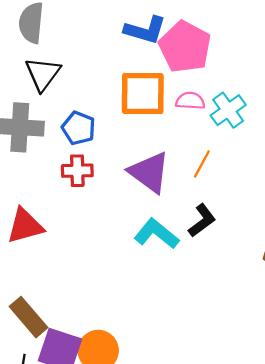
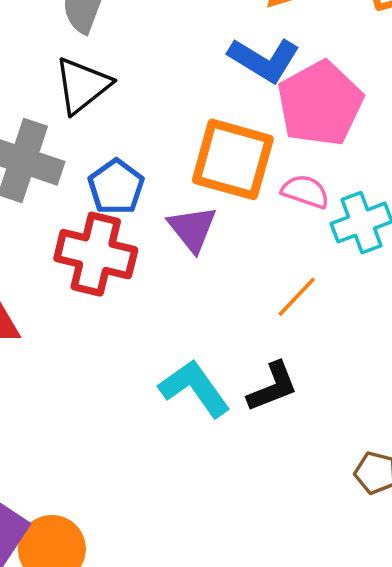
red cross: (77, 171) -> (96, 254), size x1.5
purple triangle: (149, 172) -> (192, 229), moved, size x0.7

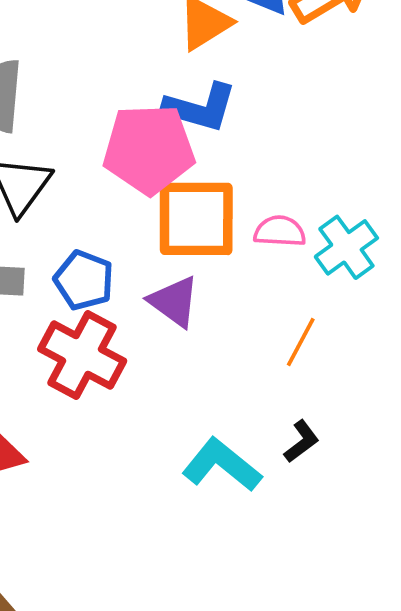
pink pentagon: (320, 103) -> (149, 149), moved, turned -30
red cross: (96, 254) -> (82, 355), turned 30
black L-shape: (273, 387) -> (301, 441), size x0.7

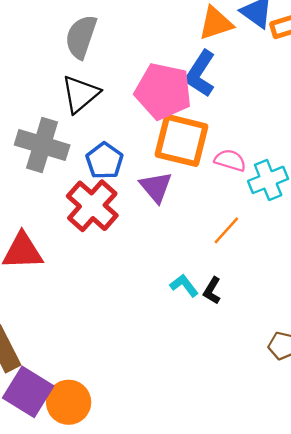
blue L-shape: (200, 108) -> (200, 74), turned 93
black L-shape: (301, 441) -> (212, 291), turned 144
cyan L-shape: (222, 465) -> (184, 285), moved, size x0.6

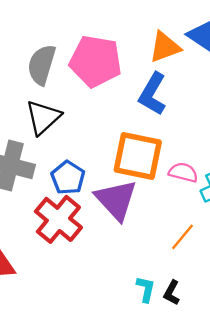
pink pentagon: (163, 91) -> (96, 61), moved
purple triangle: (156, 187) -> (116, 200), size x1.4
cyan L-shape: (184, 285) -> (146, 289), turned 52

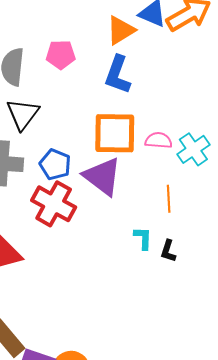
pink pentagon: (96, 61) -> (61, 55), size x0.6
orange line: (183, 237) -> (169, 199), turned -32
cyan L-shape: (146, 289) -> (143, 238), moved

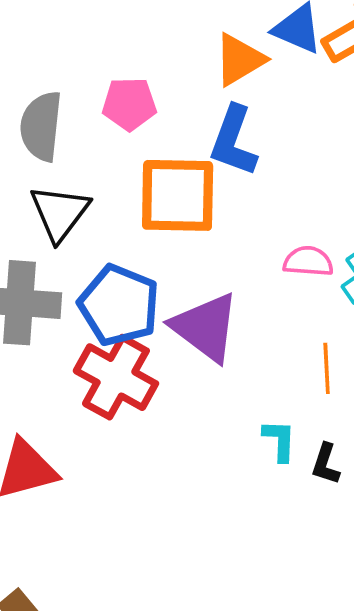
orange square: (115, 133) -> (178, 195), moved
blue pentagon: (55, 164) -> (119, 305), size x1.4

